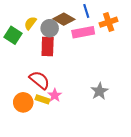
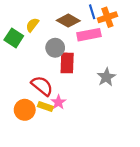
orange cross: (109, 22) -> (107, 17), moved
gray circle: (50, 28) -> (55, 48), moved
red rectangle: (48, 46) -> (67, 63), moved
gray star: (99, 91) -> (106, 77), moved

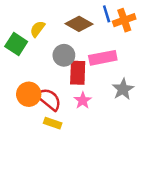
pink rectangle: (89, 35) -> (103, 58), moved
pink star: (58, 102) -> (83, 101), moved
orange circle: (25, 110) -> (29, 94), moved

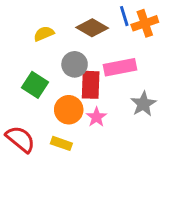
yellow semicircle: (38, 29) -> (44, 34), turned 30
green square: (16, 44) -> (35, 85), moved
orange circle: (29, 94) -> (69, 110), moved
red semicircle: (49, 99) -> (20, 139), moved

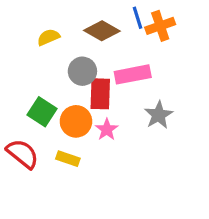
green square: (35, 85) -> (42, 112), moved

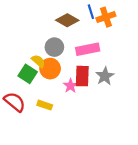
yellow semicircle: (48, 37) -> (38, 61), moved, turned 64
red rectangle: (100, 94) -> (82, 76), moved
orange circle: (76, 121) -> (50, 69), moved

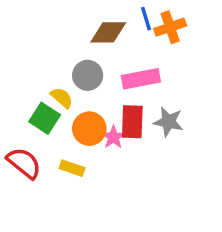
brown diamond: (67, 20) -> (108, 32), turned -30
orange circle: (50, 69) -> (89, 129), moved
gray star: (105, 76) -> (168, 122), turned -30

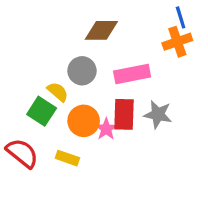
blue line: (146, 19) -> (181, 17), moved
orange cross: (170, 27) -> (177, 42), moved

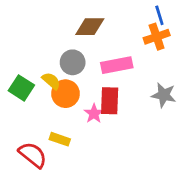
green square: (42, 111) -> (21, 88), moved
gray star: (158, 114) -> (164, 95), moved
orange circle: (84, 121) -> (65, 94), moved
red semicircle: (22, 153) -> (33, 155), moved

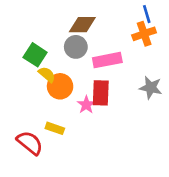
gray circle: (73, 62) -> (76, 47), moved
green square: (21, 88) -> (35, 55), moved

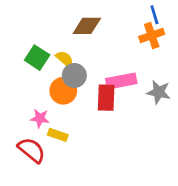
gray circle: (76, 47) -> (74, 76), moved
pink rectangle: (107, 60) -> (121, 81), moved
yellow semicircle: (47, 74) -> (65, 59), moved
pink star: (86, 105) -> (40, 118), moved, turned -30

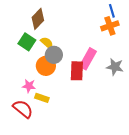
brown diamond: (87, 26) -> (38, 19), moved, turned -45
pink rectangle: (121, 81) -> (88, 59), turned -50

